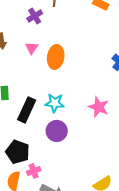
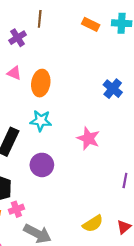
pink triangle: (32, 48) -> (14, 73), turned -40
cyan star: (55, 103) -> (41, 121), moved

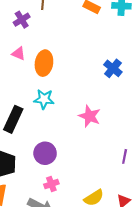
purple circle: (42, 165) -> (45, 153), moved
pink cross: (16, 209) -> (51, 184), moved

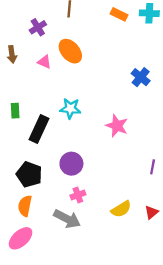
purple cross: (22, 20) -> (38, 27), moved
orange ellipse: (44, 63) -> (70, 51), moved, turned -50

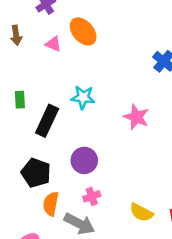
orange semicircle: (25, 206) -> (51, 204), moved
yellow semicircle: (121, 209) -> (141, 212), turned 60

